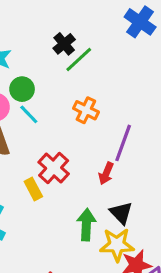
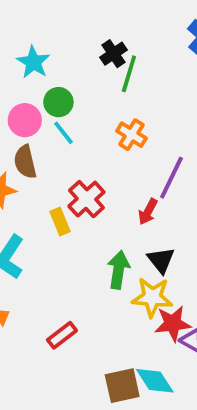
green line: (79, 60) -> (129, 74), turned -36

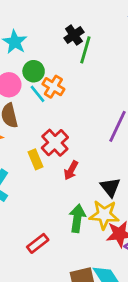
orange cross: (131, 135) -> (53, 87), moved
red arrow: (148, 212) -> (71, 170), moved
green arrow: (118, 270) -> (77, 218), moved

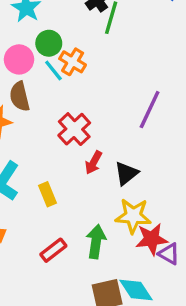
yellow rectangle: (35, 159) -> (47, 194), moved
black triangle: (110, 187) -> (126, 173), moved, turned 30
green arrow: (77, 218) -> (96, 242), moved

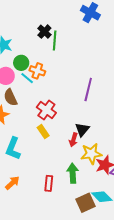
red arrow: (94, 162) -> (73, 140), moved
yellow rectangle: (47, 194) -> (43, 132), moved
red rectangle: (53, 250) -> (49, 183), turned -35

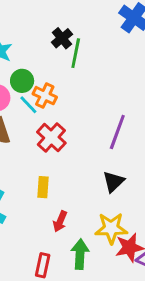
red cross: (46, 110) -> (51, 137), moved
black triangle: (82, 130) -> (114, 182), moved
yellow rectangle: (43, 132) -> (43, 187), turned 32
red arrow: (73, 140) -> (60, 221), moved

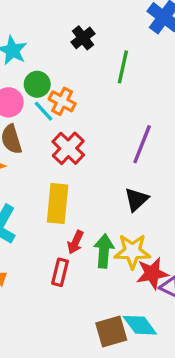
green line: (76, 53) -> (123, 67), moved
yellow rectangle: (43, 187) -> (58, 204), size x1.6
green arrow: (80, 254) -> (104, 251), moved
red rectangle: (43, 265) -> (60, 272), moved

